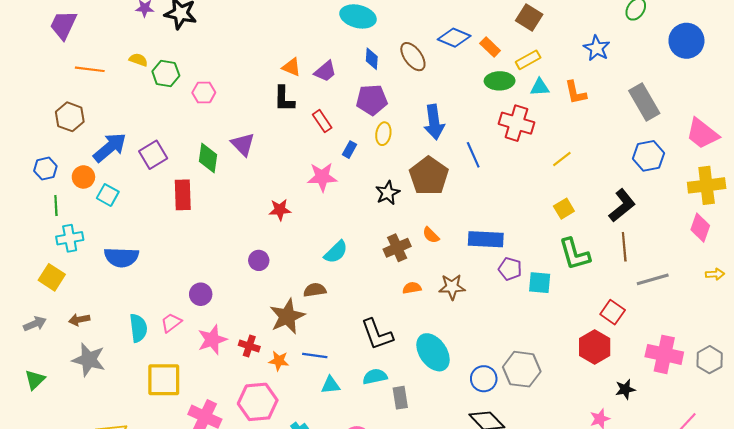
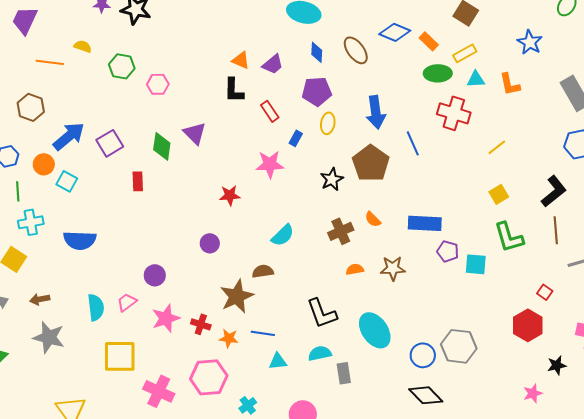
yellow semicircle: (138, 60) -> (83, 46), moved
red rectangle: (183, 195) -> (138, 181), size x0.7
red square: (613, 312) -> (545, 292), size x0.7

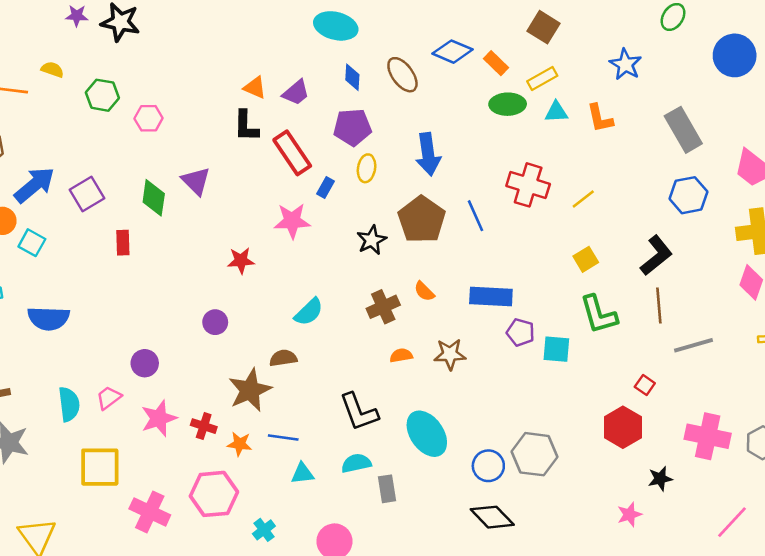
red rectangle: (270, 111) -> (292, 153), size x1.6
red cross: (454, 113) -> (528, 185), moved
blue line: (413, 143) -> (476, 216), moved

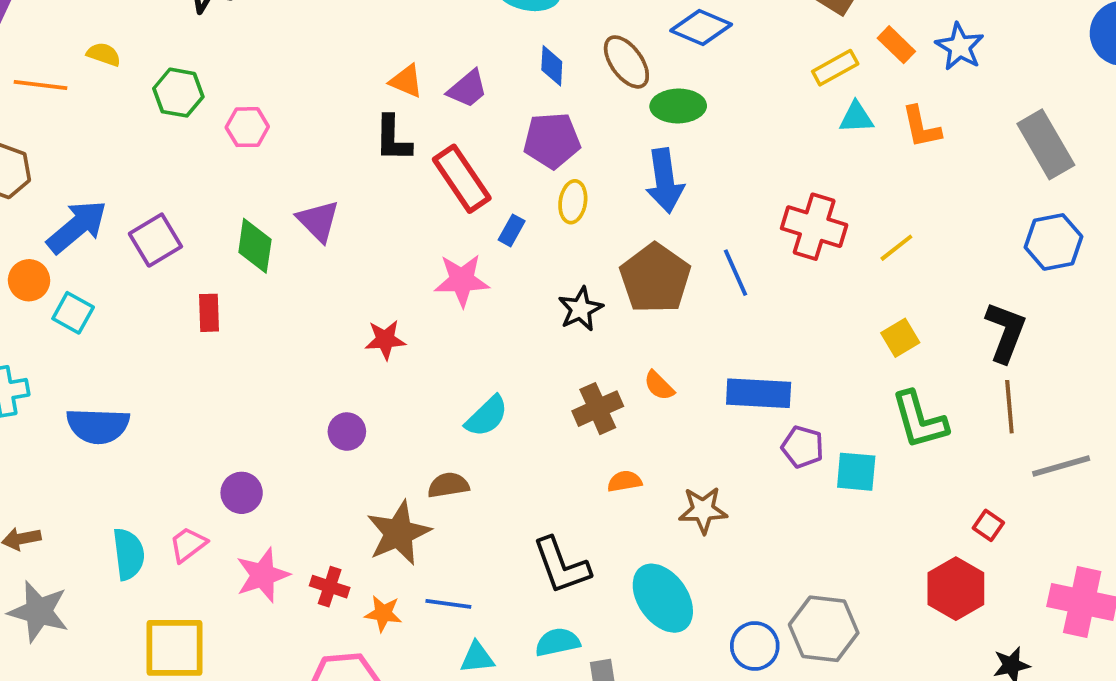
orange rectangle: (496, 63) -> (896, 45), moved
green ellipse: (508, 104) -> (678, 106), moved
black L-shape: (656, 255) -> (1006, 332), turned -30
brown star: (450, 354) -> (703, 510), moved

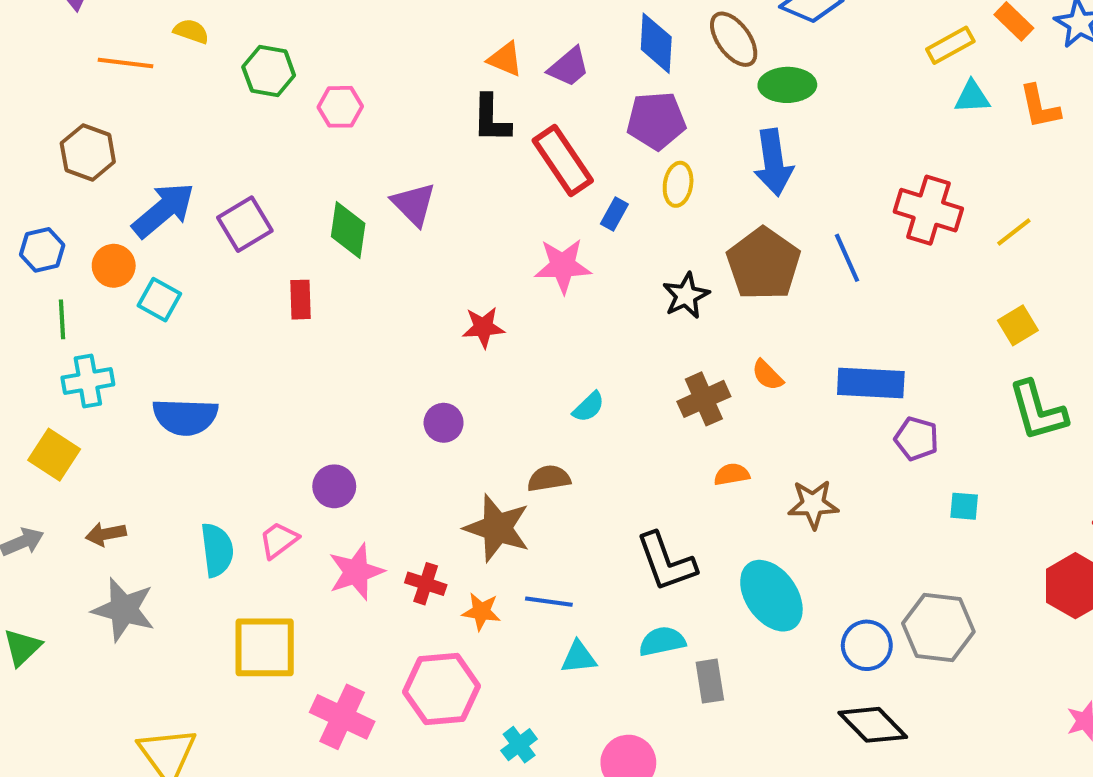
blue diamond: (552, 66) -> (656, 43), size x1.4
cyan semicircle: (487, 416) -> (589, 407), size x0.7
cyan square: (856, 472) -> (964, 506), moved, size x0.7
brown star: (399, 533) -> (497, 528), turned -30

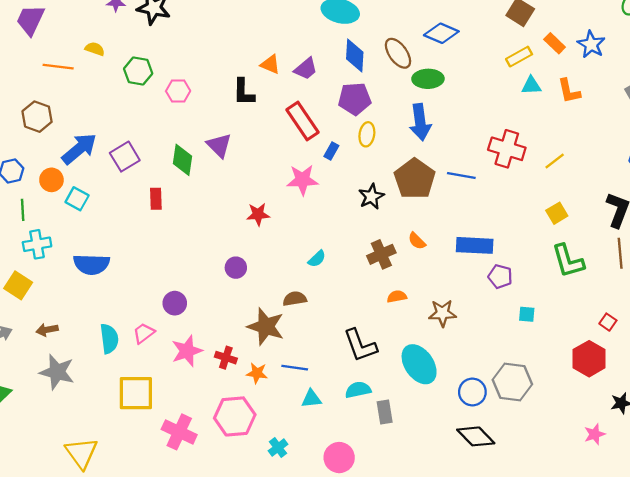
black L-shape: (491, 119) -> (244, 92), moved
blue line: (847, 258) -> (461, 175), turned -56

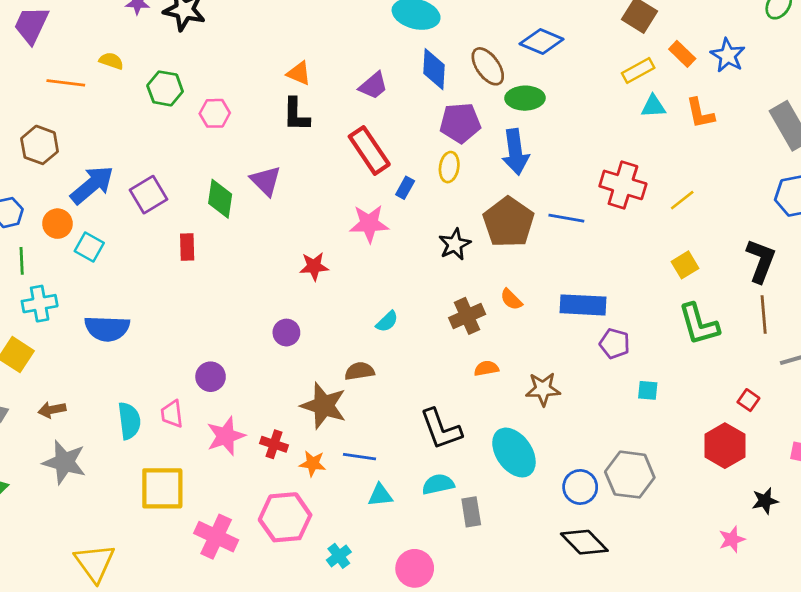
orange triangle: (270, 64) -> (299, 73), moved
purple pentagon: (355, 99) -> (460, 123), moved
pink trapezoid: (144, 333) -> (172, 414), turned -60

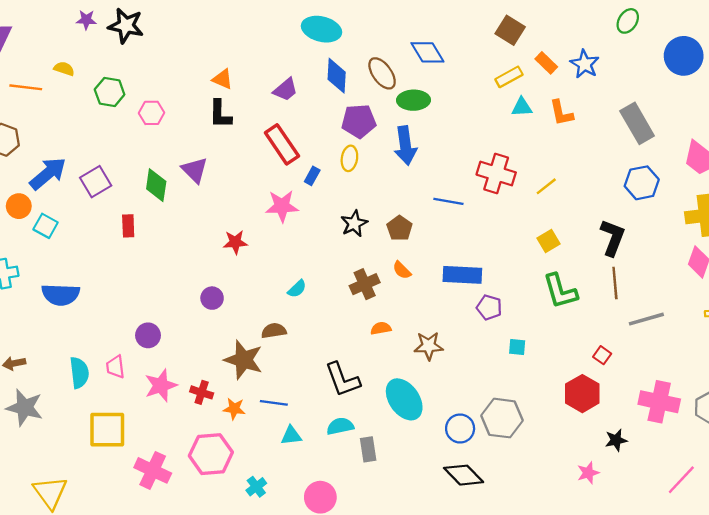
blue diamond: (542, 42) -> (427, 52), turned 36
brown pentagon: (508, 222) -> (400, 228), moved, size x0.6

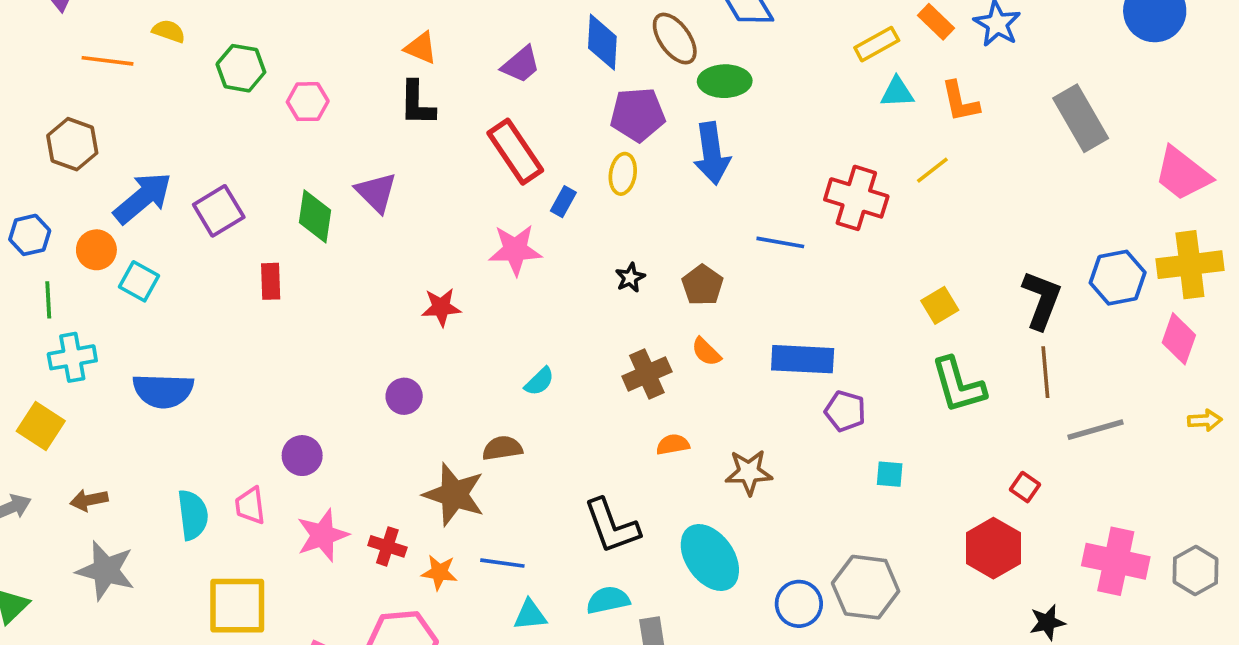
blue hexagon: (642, 183) -> (1118, 278), moved
yellow line: (546, 186) -> (932, 170), moved
black star: (354, 224) -> (630, 278), size x0.7

